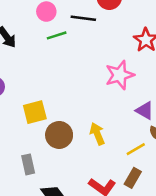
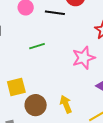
green line: (57, 35) -> (37, 46), moved

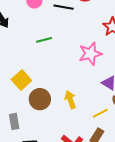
yellow square: (16, 87) -> (21, 80), turned -30

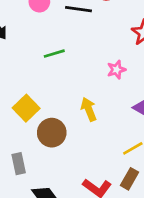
pink star: (90, 54) -> (116, 70), size x0.6
yellow arrow: (70, 100) -> (89, 109), moved

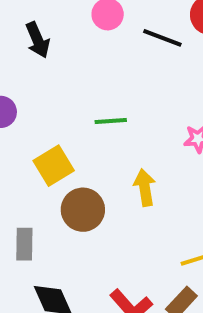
green line: (54, 54) -> (111, 121), moved

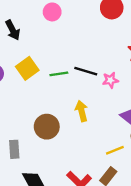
black line: (162, 38) -> (86, 71), moved
yellow square: (54, 166) -> (27, 68), moved

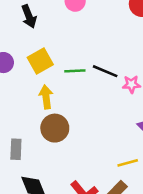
yellow arrow: (82, 111) -> (46, 97), moved

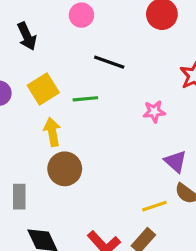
black line: (105, 71) -> (109, 62), moved

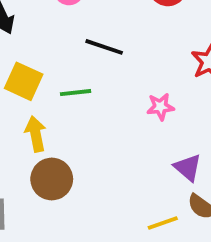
yellow square: (43, 89) -> (24, 81), turned -32

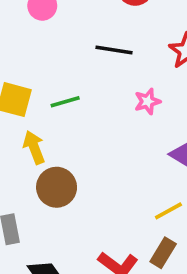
black line: (104, 47) -> (114, 50), moved

